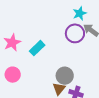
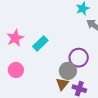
purple circle: (75, 33) -> (79, 58), moved

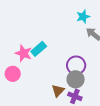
pink star: (15, 38) -> (24, 53), moved, turned -30
gray circle: (68, 71) -> (76, 79), moved

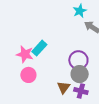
pink circle: (13, 74) -> (28, 75), moved

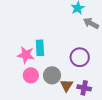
cyan rectangle: (39, 48) -> (40, 48), turned -42
gray circle: (80, 74) -> (52, 75), moved

